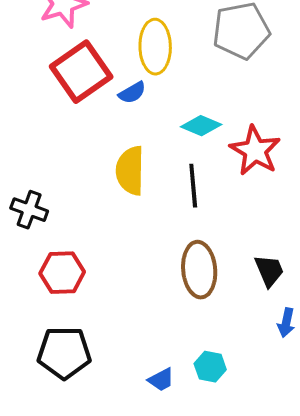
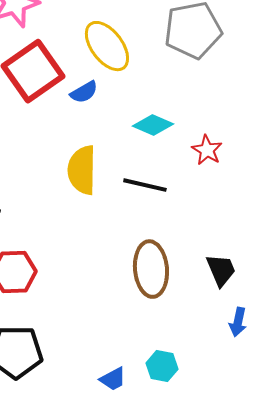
yellow ellipse: (155, 47) -> (107, 46), turned -36
red star: (255, 151) -> (207, 150), size x0.6
black line: (193, 186) -> (145, 185), turned -72

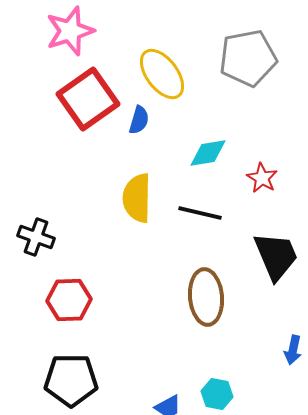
blue semicircle: (84, 92) -> (139, 120), turned -44
cyan diamond: (153, 125) -> (208, 153), turned -33
black trapezoid: (221, 270) -> (276, 256), moved, size x1.5

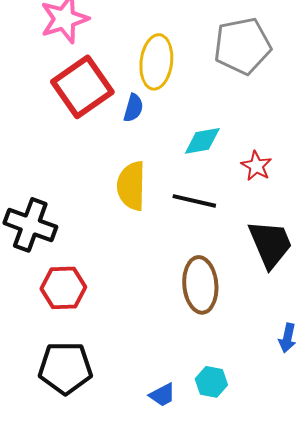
yellow ellipse: (162, 74) -> (156, 62), turned 44
black cross: (36, 237) -> (30, 225), size x1.4

